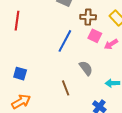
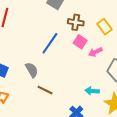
gray semicircle: (86, 68) -> (32, 70), moved
brown line: (66, 88) -> (45, 90), turned -49

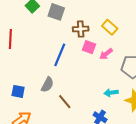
gray semicircle: (32, 70) -> (47, 85), turned 70
brown line: (45, 90) -> (65, 102), turned 35

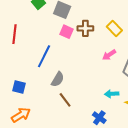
pink square: (89, 47) -> (67, 32), moved
blue line: (60, 55) -> (44, 56), moved
gray semicircle: (47, 85) -> (58, 79), moved

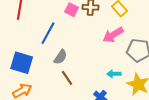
pink arrow: (109, 55) -> (113, 35), size x1.5
blue square: (19, 87) -> (22, 63), size x1.6

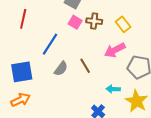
blue square: (22, 63) -> (22, 72), turned -30
brown line: (67, 78) -> (85, 66), moved

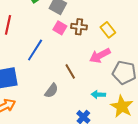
gray semicircle: (61, 69) -> (51, 91), moved

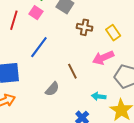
pink square: (60, 28) -> (36, 13), moved

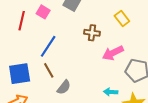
brown cross: (85, 27) -> (92, 33), moved
yellow rectangle: (113, 33) -> (122, 18), moved
brown line: (72, 71) -> (49, 70), moved

